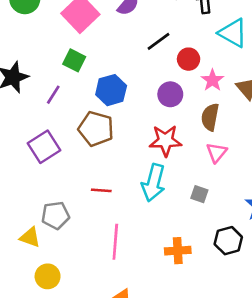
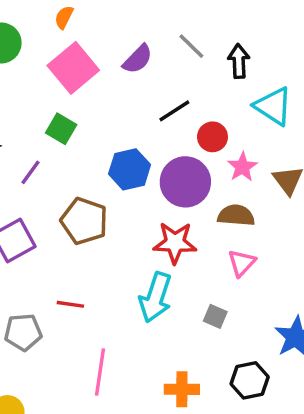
blue hexagon: (111, 90) -> (130, 169), moved
purple circle: (170, 94) -> (185, 182), size x1.5
brown semicircle: (210, 117) -> (236, 215), turned 80
red line: (101, 190) -> (70, 304), moved

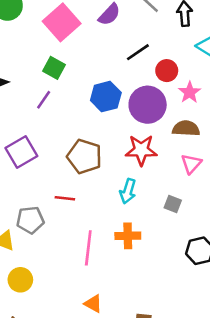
purple line: (31, 172) -> (44, 100), moved
brown pentagon: (84, 221) -> (84, 156), moved
cyan arrow: (155, 297) -> (128, 191), size x0.7
orange cross: (182, 389) -> (128, 236), moved

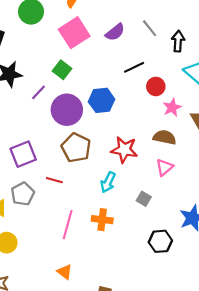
purple line: (44, 100) -> (39, 92), moved
purple circle: (148, 105) -> (67, 110), moved
purple square: (21, 152) -> (23, 154), moved
gray pentagon: (30, 220) -> (23, 194), turned -30

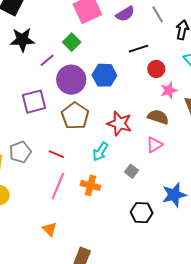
purple square: (23, 154) -> (34, 102), moved
red line: (54, 180) -> (56, 154), moved

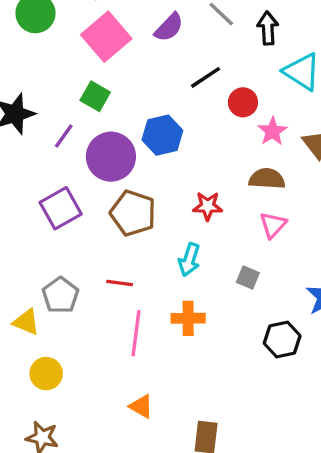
red star: (119, 123) -> (208, 206), size x0.7

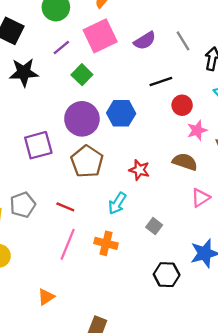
purple line: (64, 136) -> (61, 47), moved
pink triangle: (273, 225) -> (201, 198), moved
orange triangle: (141, 406) -> (46, 297), moved, turned 42

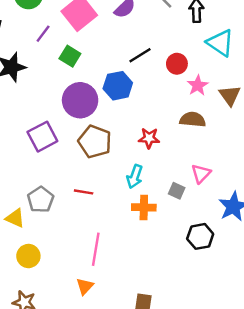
black line: (161, 81) -> (140, 55), moved
pink triangle: (201, 198) -> (201, 173), moved
orange cross: (106, 243) -> (144, 207), moved
pink line: (68, 244) -> (96, 249), moved

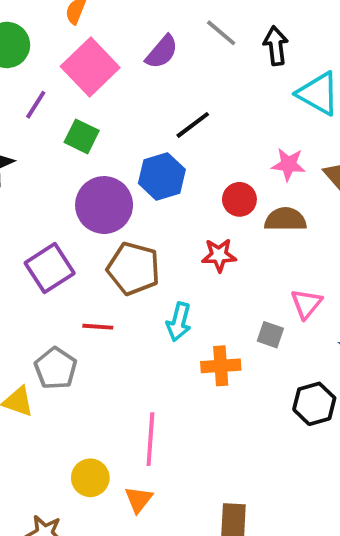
red circle: (177, 64) -> (239, 199), moved
pink star: (198, 85) -> (288, 164), turned -30
cyan arrow: (135, 177) -> (179, 322), moved
red line: (84, 192) -> (98, 327), moved
yellow circle: (28, 256) -> (90, 478), moved

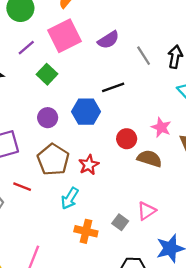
gray line: (221, 33) -> (144, 56), moved
purple circle: (104, 205) -> (48, 118), size x0.6
red star: (219, 255) -> (89, 165), moved, turned 30

